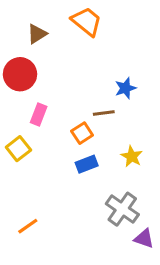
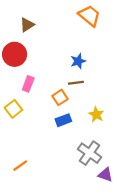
orange trapezoid: (87, 22) -> (90, 16), moved
blue star: (125, 88) -> (78, 61), moved

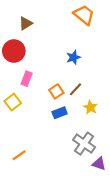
brown line: (76, 83) -> (76, 89), moved, turned -40

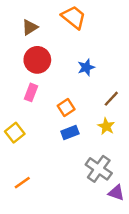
orange trapezoid: (84, 15) -> (74, 17), moved
red circle: (14, 51) -> (37, 60), moved
brown line: (76, 89) -> (111, 99), moved
yellow square: (13, 102) -> (15, 133), moved

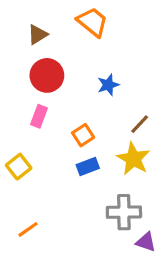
yellow star: (106, 126) -> (133, 159), size x1.5
gray cross: (99, 169) -> (124, 212), turned -36

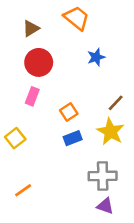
blue star: (108, 85) -> (96, 57), moved
purple triangle: (146, 242) -> (105, 206), moved

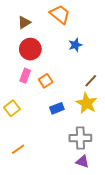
orange square: (69, 112) -> (46, 81), moved

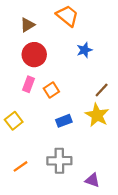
gray cross: (80, 138) -> (59, 161), moved

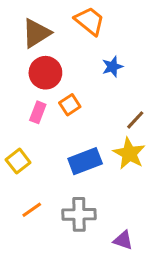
brown triangle: (27, 25) -> (36, 33), size x1.5
orange square: (51, 90) -> (70, 105), moved
blue rectangle: (64, 121) -> (85, 161), size x1.5
orange line: (21, 166) -> (32, 210), moved

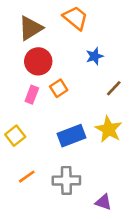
brown line: (135, 120) -> (114, 88), moved

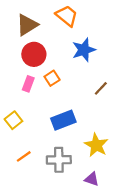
blue star: (95, 56) -> (84, 50), size x1.5
brown line: (114, 88) -> (101, 88), moved
yellow star: (109, 129) -> (96, 145), moved

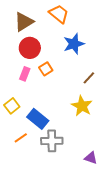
blue rectangle: (63, 120) -> (38, 119), moved, turned 60
yellow star: (96, 145) -> (82, 106), moved
purple triangle: (92, 179) -> (91, 158), moved

